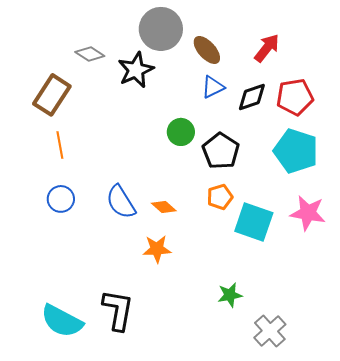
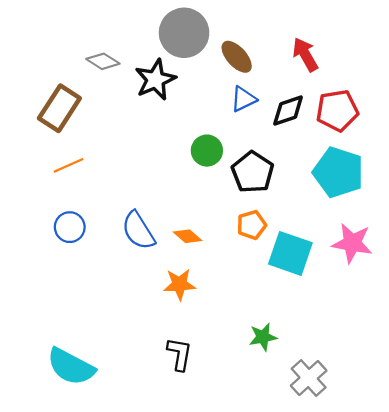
red arrow: (267, 48) -> (305, 55), turned -68
orange line: (60, 145) -> (69, 165), turned 76
black L-shape: (118, 310) -> (179, 354), moved, size x0.7

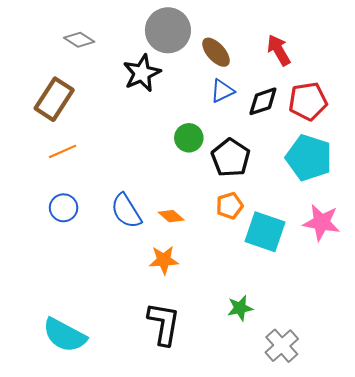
gray diamond: (103, 61) -> (79, 40), moved
black L-shape: (179, 354) -> (164, 324), size x1.4

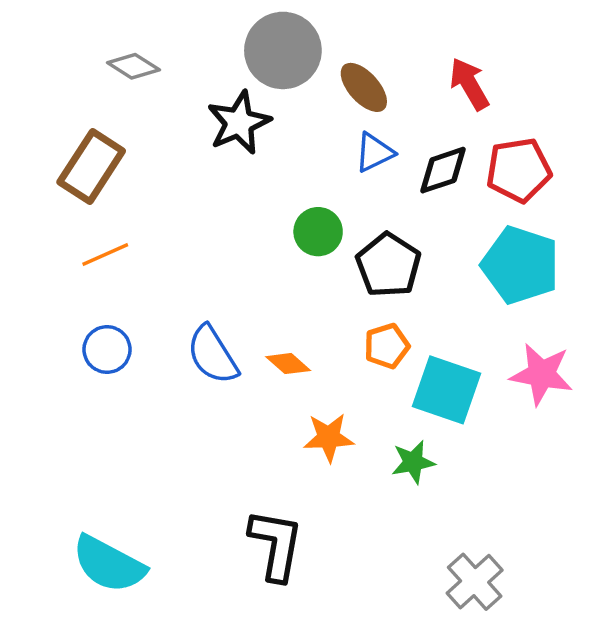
orange star: (164, 260) -> (329, 437), moved
green star: (240, 308) -> (413, 462), moved

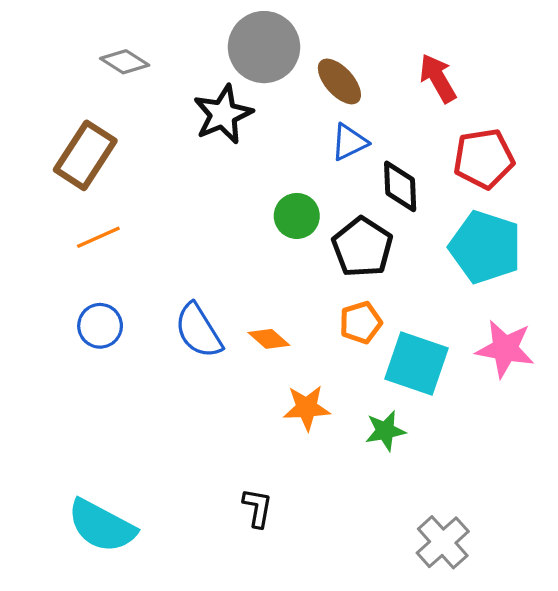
black diamond: (443, 170) -> (400, 186), moved, turned -74
black L-shape: (276, 545) -> (257, 508), size x0.6

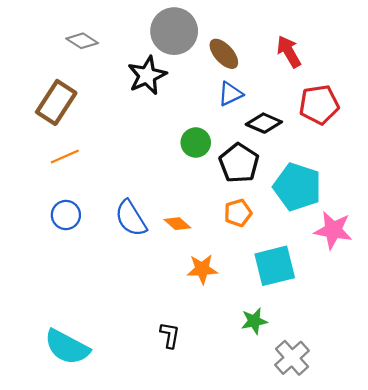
black diamond: (400, 186) -> (264, 123), turned -64
cyan pentagon: (485, 247) -> (297, 187), moved
cyan square: (416, 364) -> (275, 266), moved, turned -33
green star: (385, 431) -> (254, 321), moved

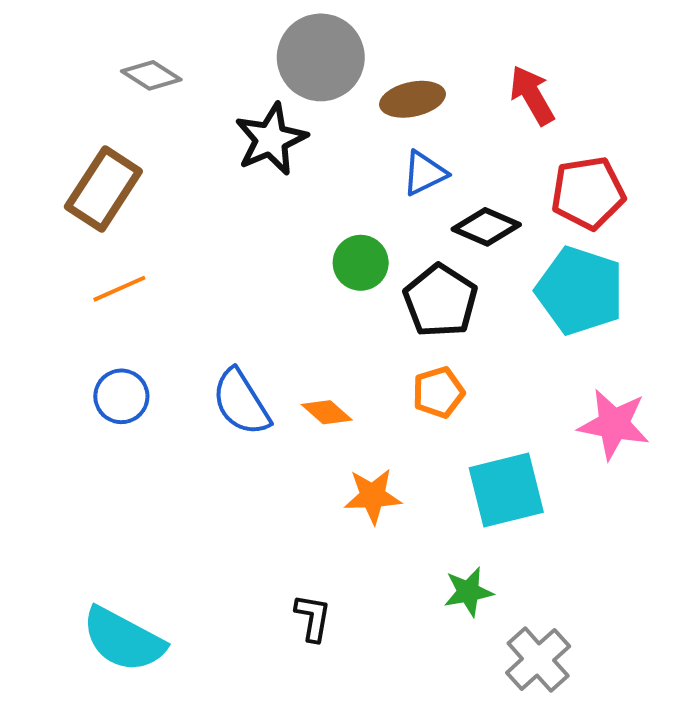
brown ellipse: (224, 54) -> (412, 99), turned -60
cyan pentagon: (297, 187) -> (580, 291), moved

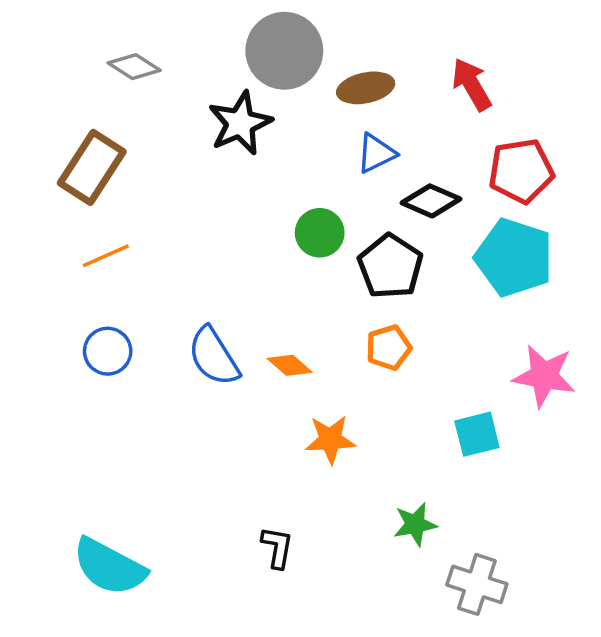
cyan square: (506, 490) -> (477, 434), moved, size x0.7
gray cross: (538, 660) -> (477, 584), turned -30

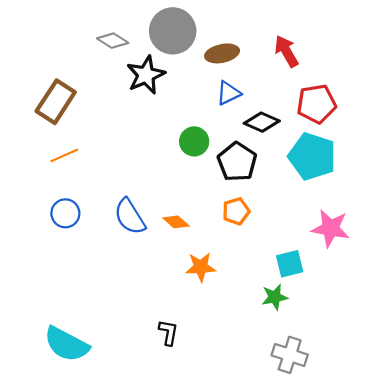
gray diamond: (134, 67) -> (113, 41), moved
green star: (415, 524) -> (275, 297), moved

